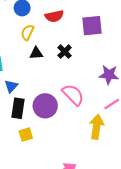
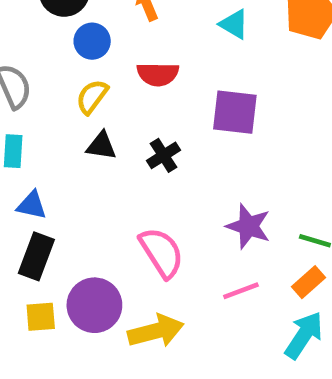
blue triangle: (11, 86) -> (32, 205), turned 48
purple circle: (45, 106) -> (94, 305), moved
yellow arrow: (97, 127) -> (156, 331), moved, turned 55

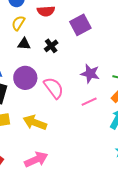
purple square: (235, 112) -> (80, 25), turned -30
purple circle: (94, 305) -> (25, 78), moved
yellow arrow: (156, 331) -> (35, 123), moved, turned -140

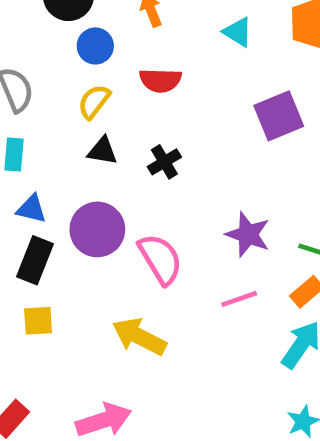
purple square: (80, 25) -> (279, 116), moved
yellow arrow: (35, 123) -> (139, 337), moved

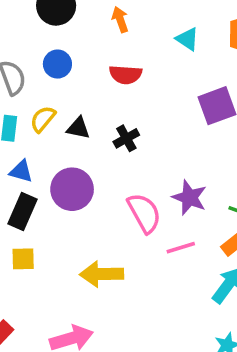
blue circle: (95, 46) -> (57, 64), moved
yellow semicircle: (94, 102) -> (43, 119), moved
pink semicircle: (160, 259) -> (144, 213), moved
yellow arrow: (139, 337) -> (102, 274), turned -30

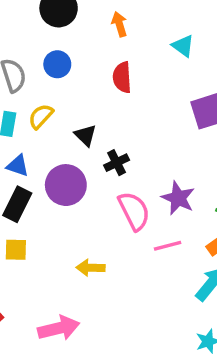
red semicircle: (126, 75) -> (122, 77), turned 80
black triangle: (78, 128) -> (85, 135), moved, turned 30
black cross: (126, 138) -> (117, 163), moved
yellow arrow: (102, 274) -> (91, 268), size x0.7

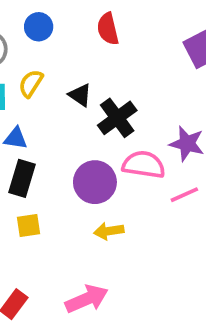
black cross: (117, 163) -> (117, 118), size x1.5
purple circle: (66, 185) -> (95, 182), moved
pink semicircle: (134, 211) -> (144, 165), turned -45

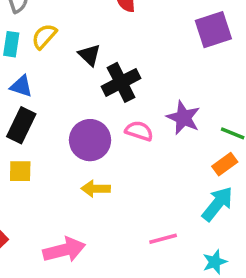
pink semicircle: (144, 165) -> (139, 131), size x0.7
pink line: (184, 195) -> (163, 239), moved

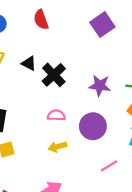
pink semicircle: (139, 131) -> (56, 115), moved
purple circle: (90, 140) -> (93, 126), moved

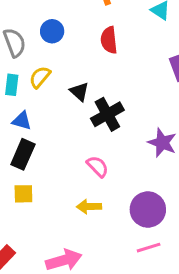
pink semicircle: (56, 115) -> (98, 166), turned 30
purple circle: (93, 126) -> (148, 209), moved

